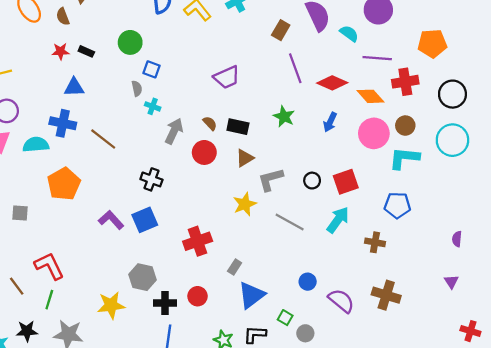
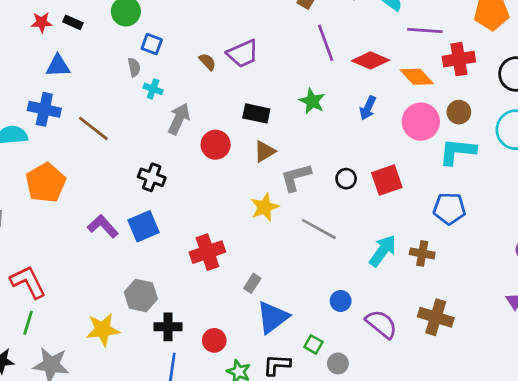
brown semicircle: (210, 123) -> (207, 62), moved
cyan arrow: (338, 220) -> (383, 251), moved
red circle: (198, 296) -> (214, 340), moved

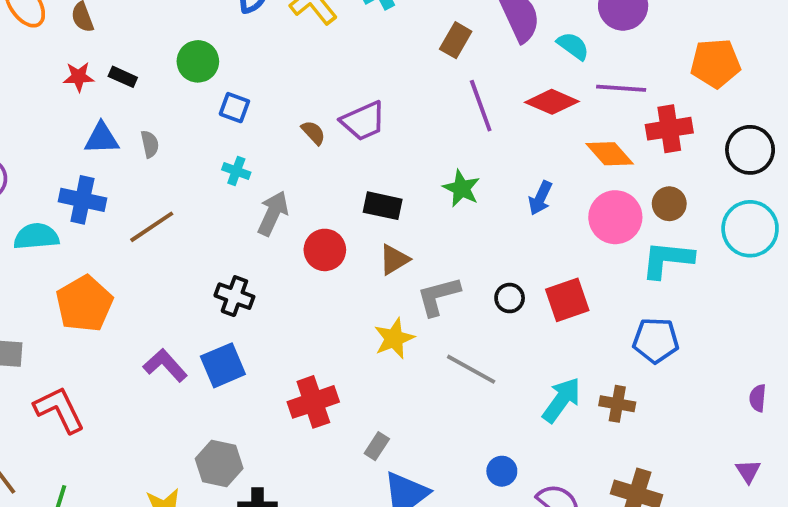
red diamond: (371, 60) -> (552, 102), moved
gray semicircle: (134, 67) -> (150, 144), moved
brown line: (93, 128) -> (152, 227), turned -72
red L-shape: (28, 282) -> (59, 410), moved

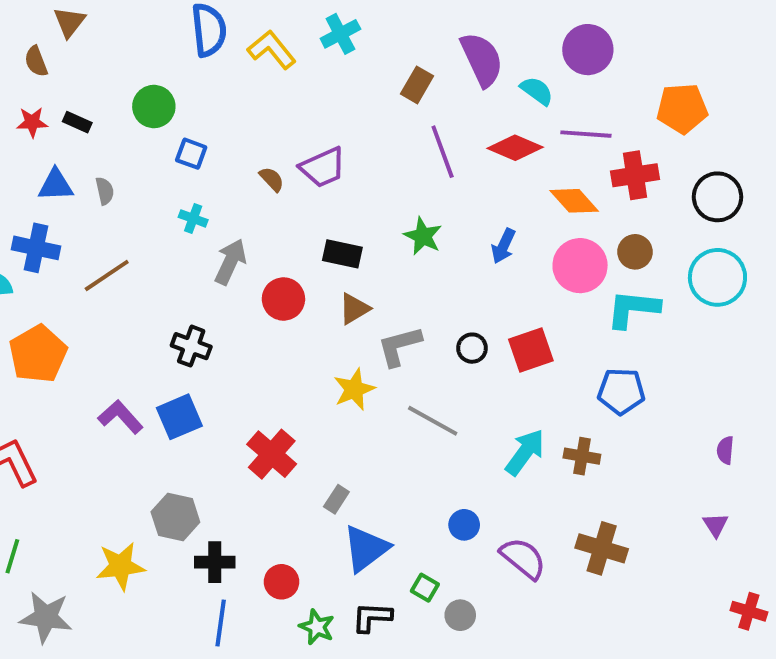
red cross: (313, 402) -> (272, 454), turned -30

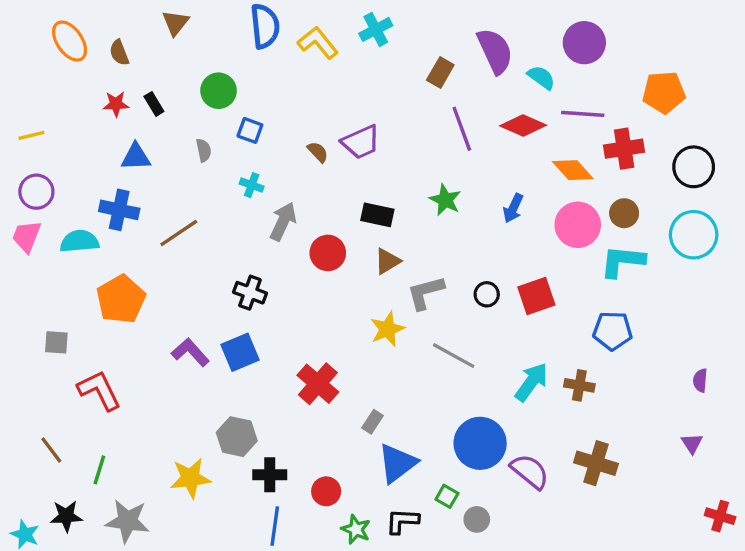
brown triangle: (69, 22) -> (175, 23), moved
black rectangle: (77, 122) -> (154, 104), turned 35
gray semicircle: (105, 191) -> (204, 150), moved
blue circle: (464, 525) -> (480, 443), size x2.0

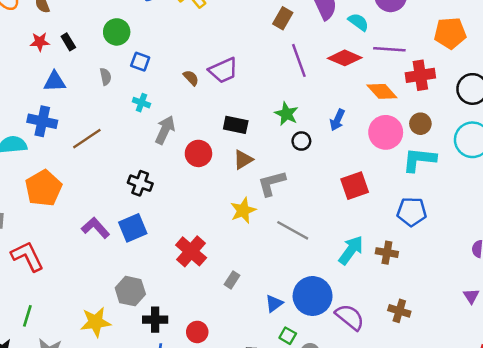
black circle: (487, 294) -> (301, 141), moved
blue triangle: (397, 463) -> (274, 303), moved, size x0.6
brown cross: (596, 463) -> (399, 311), size x0.7

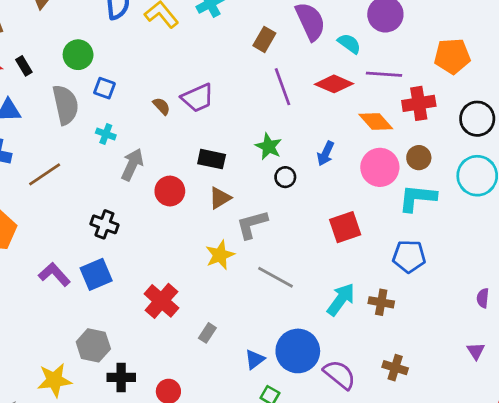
gray semicircle: (105, 77) -> (66, 105), size x2.0

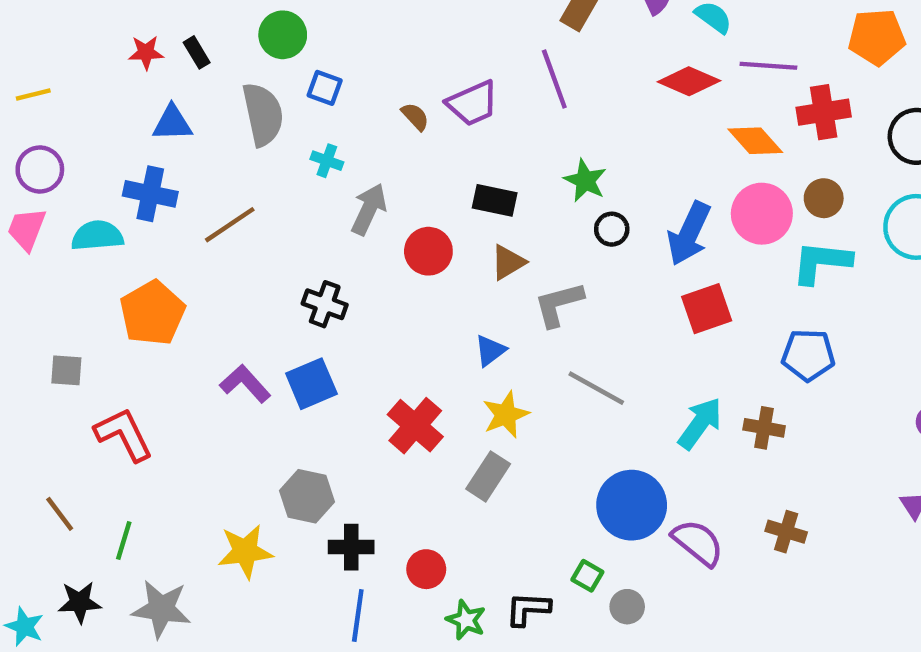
purple line: (282, 87) -> (554, 79), moved
blue arrow: (326, 153) -> (689, 234), moved, size x1.6
yellow star: (220, 255) -> (506, 415), moved
gray rectangle: (207, 333) -> (488, 476), size x1.5
blue triangle: (255, 359) -> (490, 351), moved

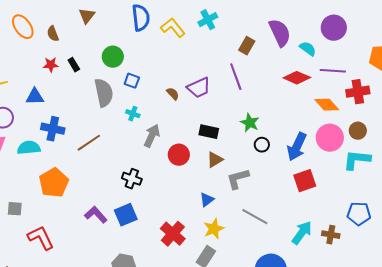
blue triangle: (172, 123) -> (35, 97), moved
blue pentagon: (808, 355) -> (359, 214), moved

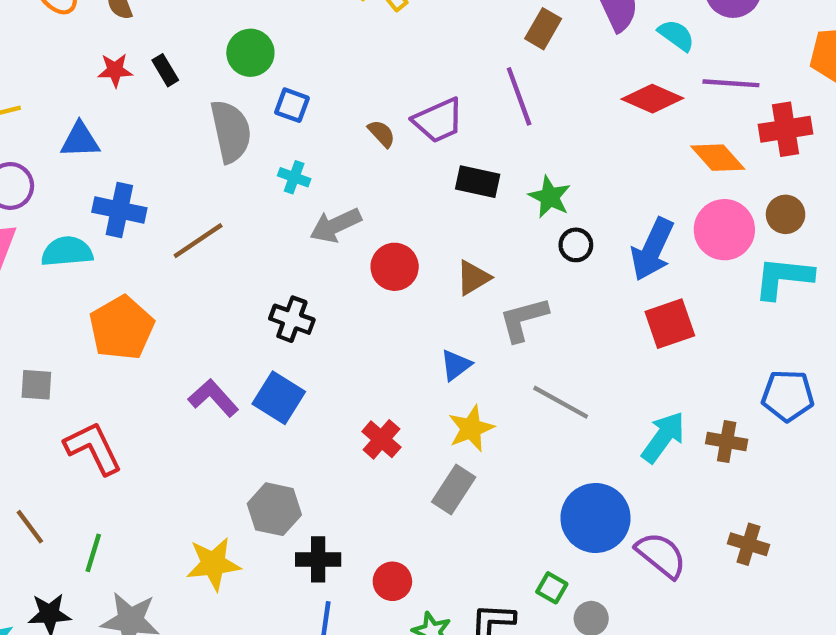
black rectangle: (209, 132) -> (478, 182), moved
gray arrow: (152, 136) -> (336, 225), turned -140
blue square: (126, 215) -> (279, 398), turned -35
red cross: (173, 234) -> (381, 439), size x0.7

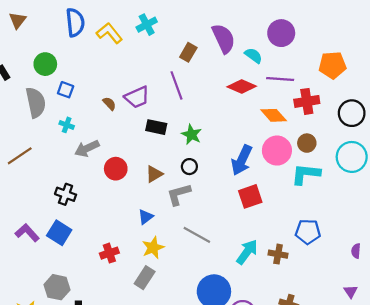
black circle: (576, 245) -> (189, 167), moved
red cross: (381, 439) -> (109, 253), turned 30

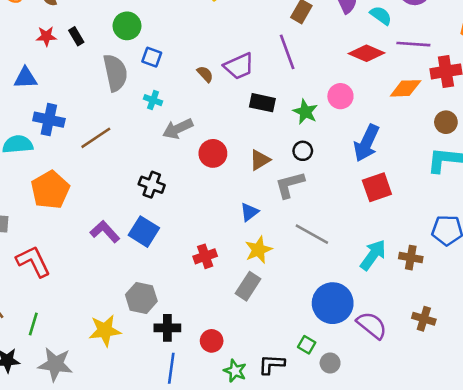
orange diamond: (274, 115) -> (406, 88), turned -50
pink circle: (277, 151) -> (340, 96), moved, size x0.7

